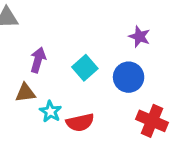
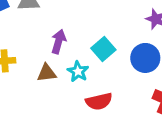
cyan star: (50, 112) -> (78, 71), moved

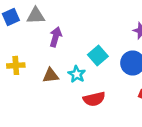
purple arrow: (59, 42) -> (56, 37), moved

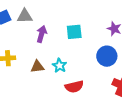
cyan square: (98, 56) -> (74, 32), moved, turned 35

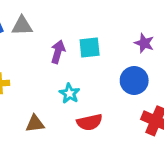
purple arrow: (42, 34) -> (58, 52), moved
brown triangle: (37, 67) -> (35, 124), moved

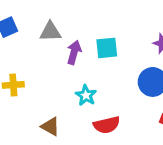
gray triangle: (22, 26) -> (50, 32), moved
brown triangle: (35, 124) -> (50, 126), turned 36

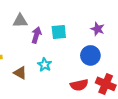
red semicircle: (107, 125) -> (79, 85), moved
brown triangle: (50, 126) -> (20, 73), moved

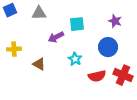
purple arrow: (36, 35) -> (56, 37), moved, turned -133
cyan star: (45, 65) -> (75, 59), moved

